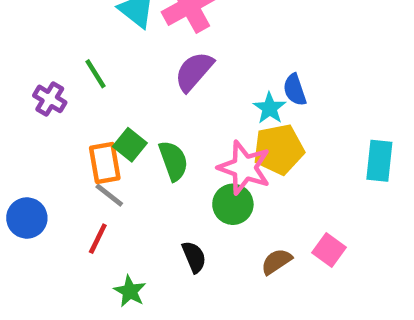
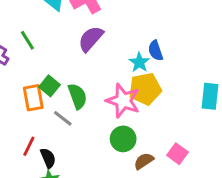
gray line: (109, 195) -> (63, 118), moved
green circle: (233, 204) -> (123, 139), moved
black semicircle: (194, 257) -> (48, 158), moved

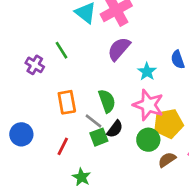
cyan star: (139, 62) -> (147, 72), moved
green square: (49, 86) -> (99, 137), moved, turned 30
yellow pentagon: (145, 89) -> (168, 124), moved
black semicircle: (48, 158) -> (115, 129), moved, turned 60

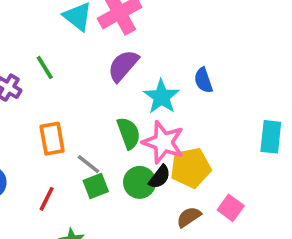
cyan star: (147, 72) -> (161, 97), size x1.4
green semicircle: (107, 101) -> (129, 133), moved
black semicircle: (115, 129) -> (160, 177), moved
green circle: (148, 140) -> (140, 182), moved

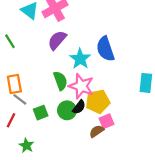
blue semicircle: (203, 80) -> (105, 49), size x1.6
gray line: (89, 164) -> (20, 99), moved
pink square: (231, 208) -> (106, 121), moved, turned 32

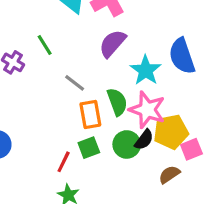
orange rectangle: (14, 84) -> (90, 114), moved
gray line: (20, 99) -> (75, 83), moved
red line: (11, 120) -> (64, 162), moved
pink square: (106, 121) -> (191, 149), moved

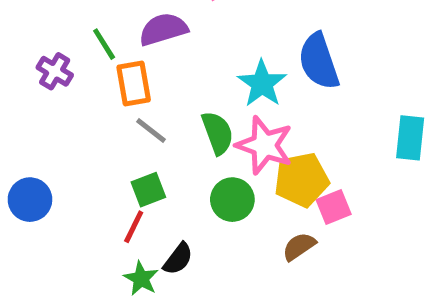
purple semicircle: (112, 43) -> (163, 29), moved, turned 32
gray line: (75, 83) -> (151, 130), moved
orange rectangle: (90, 114) -> (134, 84), moved
black semicircle: (144, 140) -> (178, 259), moved
green square: (89, 148) -> (148, 190), moved

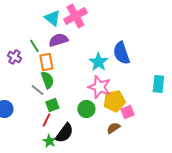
gray line: (151, 130) -> (37, 90), moved
green semicircle: (218, 133) -> (47, 80), moved
black semicircle: (178, 259) -> (64, 133), size x1.5

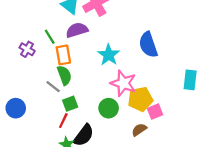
cyan star: (98, 62) -> (109, 55), moved

